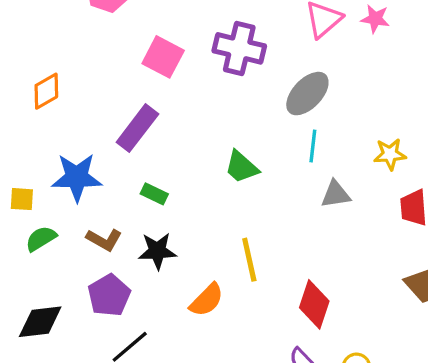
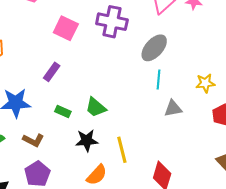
purple rectangle: (137, 128) -> (52, 72), size x0.7
green trapezoid: (242, 167) -> (96, 107), moved
black star: (157, 251) -> (87, 141), moved

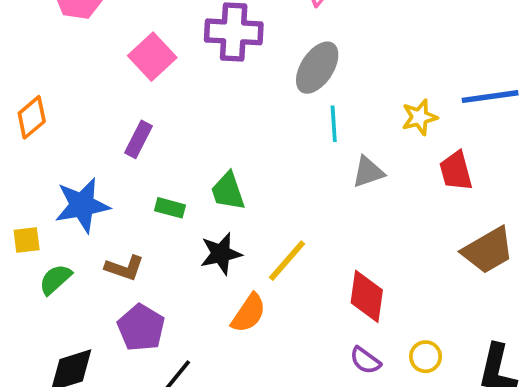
pink square: (66, 28) -> (152, 57), turned 30
green trapezoid: (96, 107) -> (228, 191), turned 40
yellow line: (122, 150) -> (287, 261), turned 64

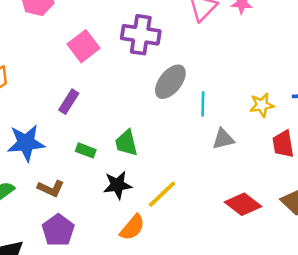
gray ellipse: (317, 68) -> (170, 82), moved
red diamond: (367, 296) -> (243, 204), moved, turned -66

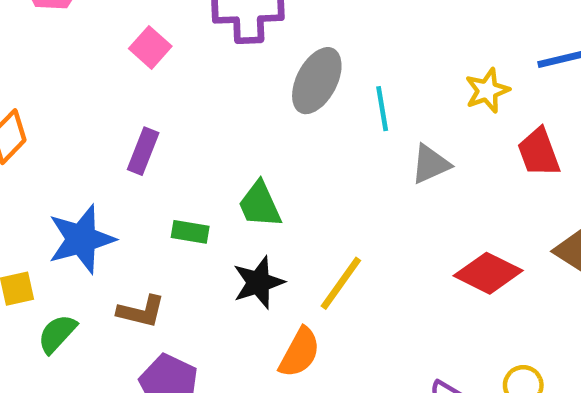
pink square: (84, 46) -> (150, 47), size x0.7

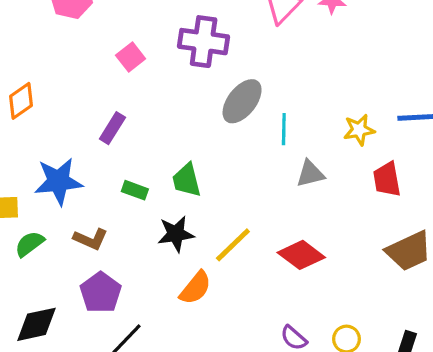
red diamond: (488, 273) -> (301, 255), moved

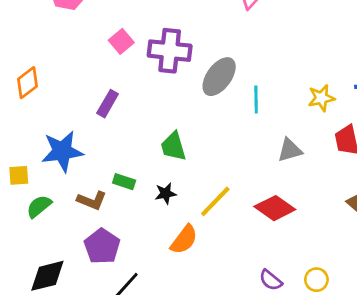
purple cross: (204, 42) -> (170, 51), moved
gray triangle: (310, 174) -> (290, 150), moved
green rectangle: (135, 190) -> (124, 182), moved
black star: (176, 234) -> (165, 193), size x0.7

